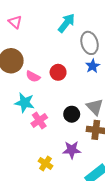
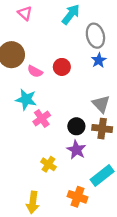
pink triangle: (15, 22) -> (25, 13), moved
black circle: (72, 114) -> (76, 126), moved
purple star: (72, 150) -> (76, 150), turned 30

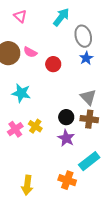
pink semicircle: (35, 71) -> (30, 52), moved
pink cross: (42, 118) -> (15, 129), moved
yellow cross: (48, 164) -> (35, 126), moved

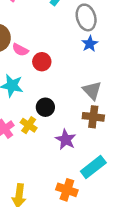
pink semicircle: (30, 52) -> (20, 50), moved
red circle: (53, 64) -> (42, 62), moved
black circle: (66, 117) -> (45, 107), moved

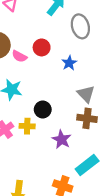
blue star: (90, 44) -> (69, 63), moved
red circle: (42, 62) -> (42, 47), moved
yellow cross: (29, 125) -> (27, 126), turned -32

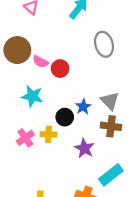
gray ellipse: (80, 26) -> (104, 44), moved
red circle: (42, 47) -> (60, 69), moved
blue star: (69, 63) -> (83, 107), moved

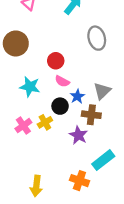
pink semicircle: (40, 62) -> (62, 81), moved
gray triangle: (110, 101) -> (102, 91), turned 30
brown cross: (111, 126) -> (91, 115), moved
yellow cross: (49, 134) -> (45, 122), turned -32

